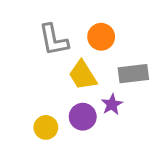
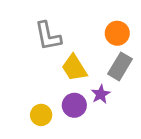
orange circle: (101, 37) -> (117, 33), moved
gray rectangle: (133, 74) -> (120, 66), turned -52

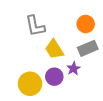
gray rectangle: (120, 66) -> (88, 48), turned 36
yellow circle: (41, 115) -> (30, 84), size x1.5

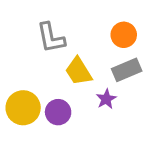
purple circle: (54, 77) -> (58, 112), moved
yellow circle: (30, 84) -> (23, 108), moved

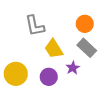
gray rectangle: (127, 70) -> (87, 48), turned 66
purple circle: (58, 112) -> (49, 77), moved

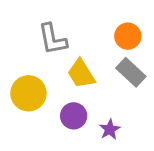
purple star: (73, 68) -> (110, 129), moved
yellow circle: (16, 74) -> (28, 93), moved

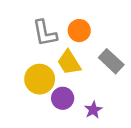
orange circle: (128, 36) -> (79, 31), moved
yellow circle: (28, 93) -> (40, 79), moved

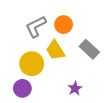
gray L-shape: (45, 33) -> (36, 27), turned 75
purple circle: (63, 98) -> (22, 88), moved

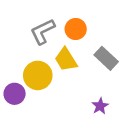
purple circle: (22, 88) -> (15, 94), moved
purple star: (75, 88) -> (100, 106), moved

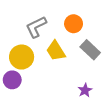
orange circle: (76, 29) -> (74, 24), moved
yellow circle: (38, 75) -> (22, 57), moved

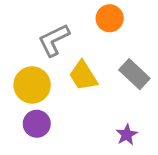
orange circle: (74, 24) -> (110, 18), moved
purple circle: (12, 80) -> (37, 124), moved

